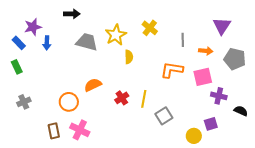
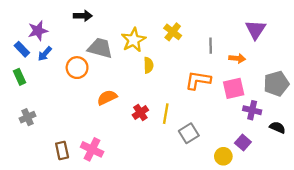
blue arrow: (47, 43) -> (45, 54), moved, turned 40
gray pentagon: (235, 59) -> (276, 84), moved, turned -30
orange circle: (69, 102) -> (77, 68), moved
purple square: (211, 124) -> (243, 142), turned -32

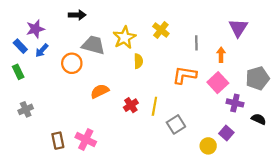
orange arrow: (237, 58) -> (221, 55), turned -96
pink square: (234, 88) -> (218, 83), turned -30

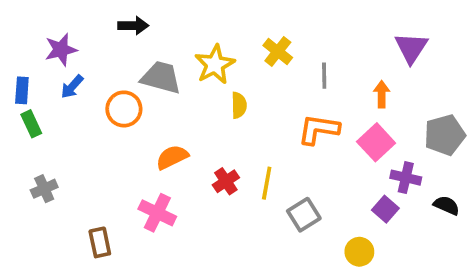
gray line: (196, 43) -> (324, 76), moved
blue rectangle: (20, 46) -> (22, 90), moved, turned 48
purple square: (226, 133) -> (385, 209), moved
pink cross: (86, 139) -> (157, 213), moved

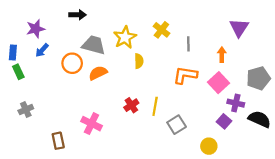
orange semicircle: (172, 157) -> (98, 73), moved
black semicircle: (447, 205) -> (259, 119), size x1.5

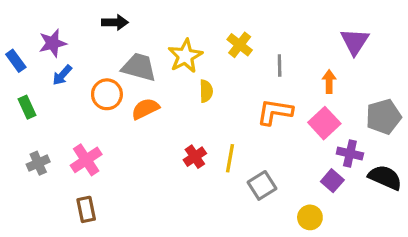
blue rectangle: (13, 52) -> (16, 61), moved, turned -40
pink cross: (92, 124) -> (86, 160), moved, turned 30

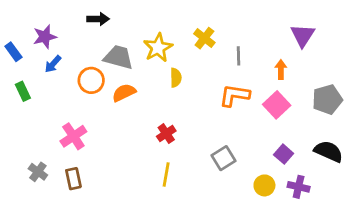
purple cross: (350, 153) -> (299, 187), moved
yellow line: (230, 158) -> (166, 175), moved
gray cross: (38, 163) -> (38, 172), moved, turned -30

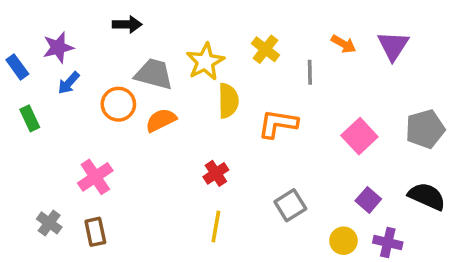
orange arrow: (281, 69) -> (343, 44), moved, turned 120
yellow semicircle: (176, 78) -> (228, 101), size x1.4
orange L-shape: (234, 95) -> (278, 124), moved

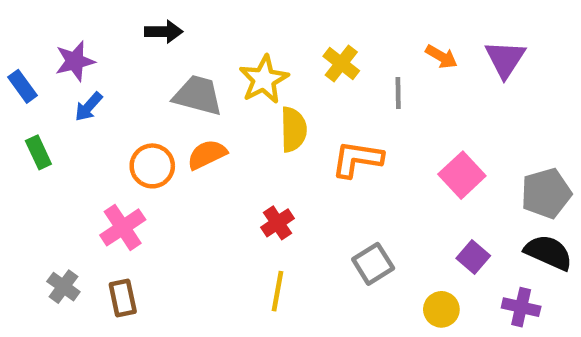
orange circle: (118, 104) -> (152, 166), moved
gray pentagon: (425, 129) -> (546, 193), moved
purple cross: (388, 242) -> (521, 307), moved

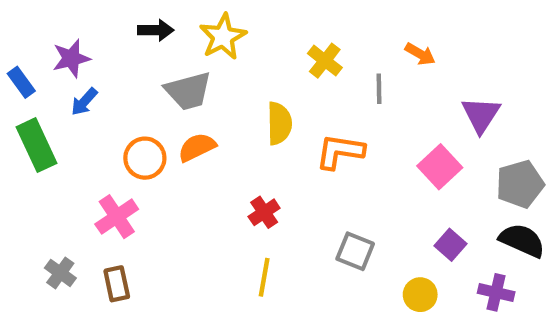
purple triangle: (505, 59) -> (481, 115), moved
yellow star: (264, 79) -> (223, 37), moved
gray trapezoid: (198, 95) -> (188, 91), turned 150
green rectangle: (38, 152) -> (37, 145), size x1.6
gray square: (373, 264) -> (355, 251), turned -36

